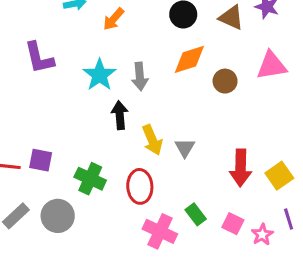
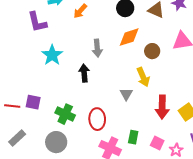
purple L-shape: (39, 58) -> (37, 22), moved
cyan star: (100, 75) -> (52, 55), moved
yellow arrow: (152, 140) -> (143, 77), moved
green rectangle: (196, 214) -> (133, 137), turned 48
gray circle: (58, 216) -> (56, 142), moved

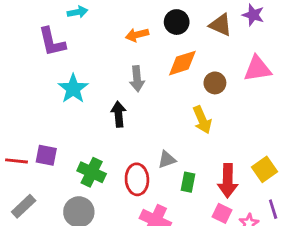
orange arrow: (80, 11) -> (137, 35), moved, turned 35
gray triangle: (126, 94) -> (167, 159), moved, turned 40
red arrow: (162, 107) -> (228, 181), moved
green rectangle: (133, 137) -> (188, 182), moved

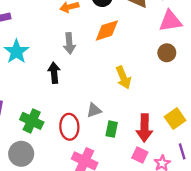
pink triangle: (257, 69) -> (170, 21), moved
brown circle: (215, 83) -> (167, 53), moved

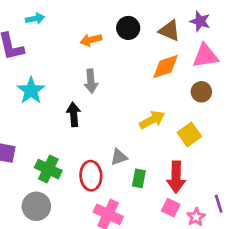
orange diamond: (107, 30) -> (165, 67), moved
yellow arrow: (123, 77) -> (152, 120), turned -95
yellow square: (175, 119) -> (189, 134), moved

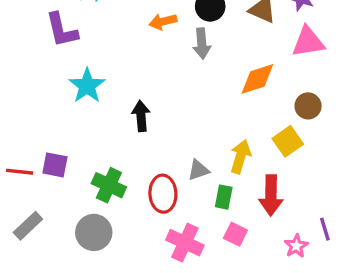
orange diamond: (165, 67) -> (257, 79), moved
gray arrow: (91, 81) -> (202, 44), moved
brown circle: (201, 92) -> (308, 106), moved
yellow arrow: (152, 120) -> (241, 157), moved, turned -45
pink square: (171, 208) -> (235, 234), moved

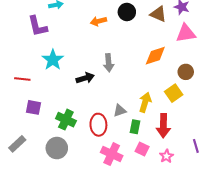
gray arrow: (202, 44) -> (109, 63), moved
black arrow: (141, 116) -> (85, 78), turned 78
red line: (20, 172) -> (22, 79), moved
pink star: (296, 246) -> (166, 156), moved

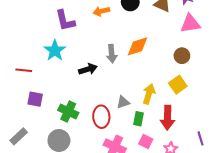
purple L-shape: (38, 26) -> (65, 21), moved
orange diamond: (155, 56) -> (137, 46), moved
brown circle: (186, 72) -> (182, 56), moved

